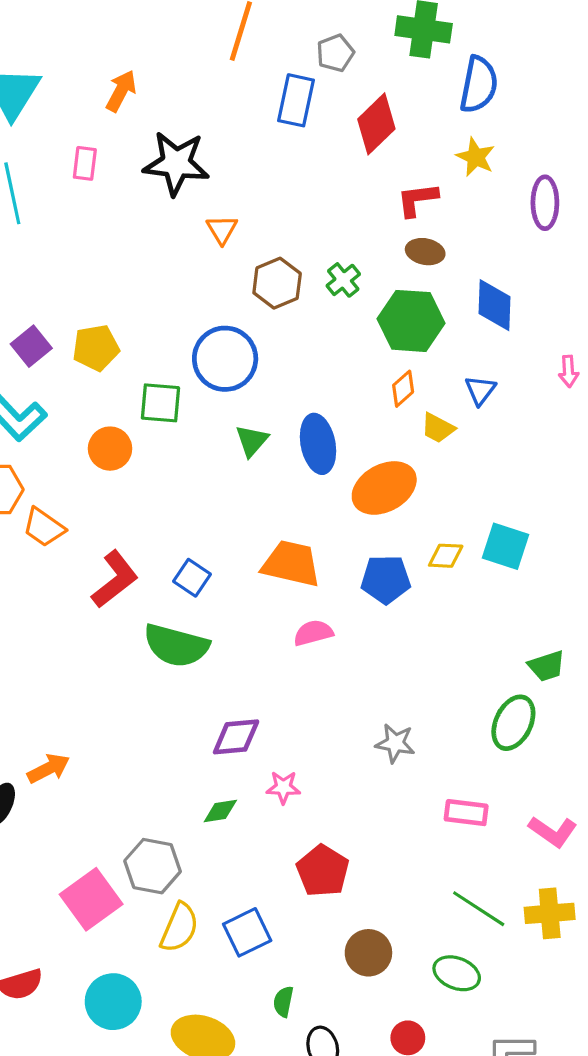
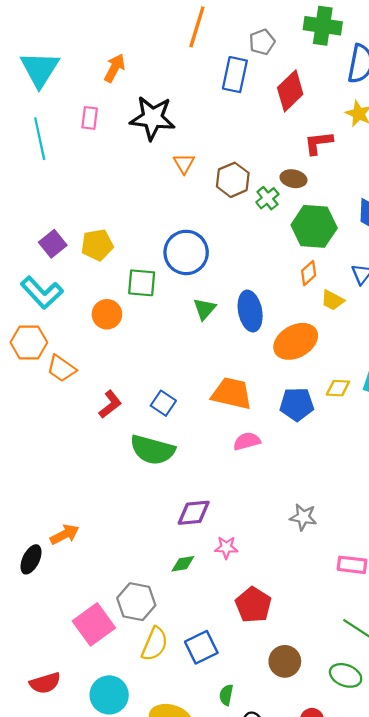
brown ellipse: (425, 252) -> (293, 179), moved
brown hexagon: (277, 283) -> (233, 180), moved
red L-shape: (115, 579) -> (110, 404), size x0.7

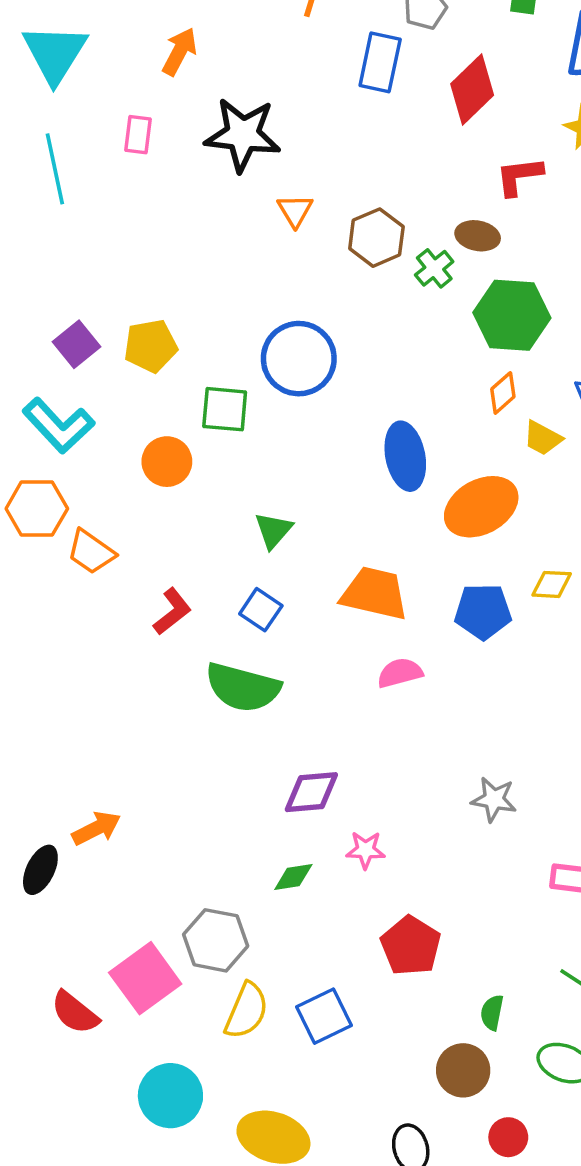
green triangle: (205, 309) -> (273, 530), moved
brown circle: (285, 661) -> (463, 1070), moved
red semicircle: (45, 683) -> (75, 1013), moved, turned 56
green semicircle: (226, 695) -> (492, 1013), moved

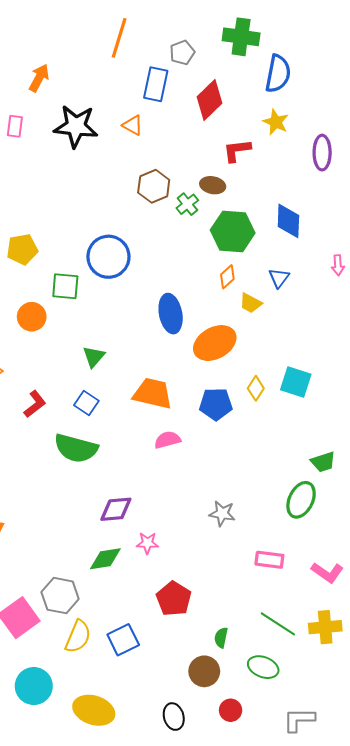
orange triangle: (295, 210) -> (133, 125), moved, turned -30
yellow diamond: (552, 584) -> (256, 388), turned -60
green diamond: (293, 877) -> (105, 559), size x1.4

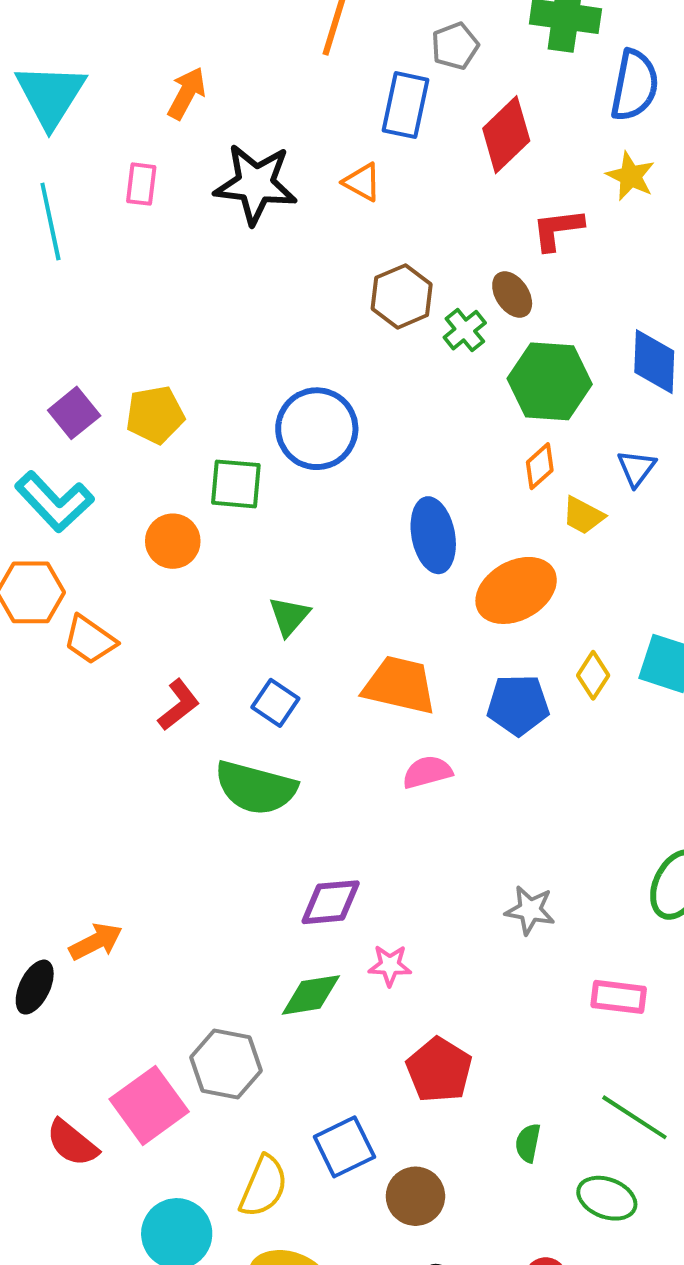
brown ellipse: (213, 185) -> (512, 295), turned 45
yellow semicircle: (78, 637) -> (264, 1186), moved
brown circle: (204, 671) -> (415, 1196), moved

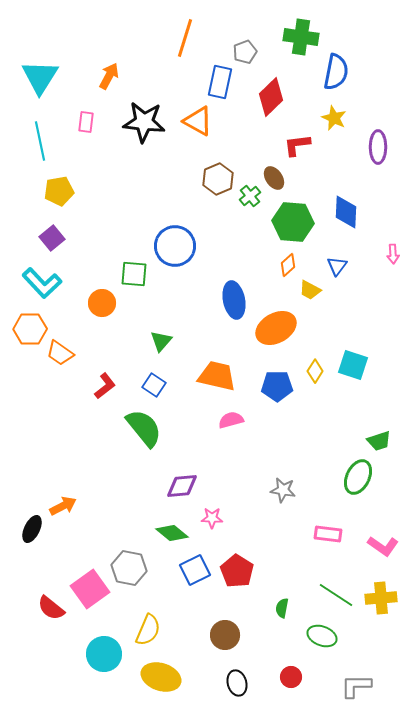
orange triangle: (362, 182) -> (198, 121), size x1.5
yellow pentagon: (155, 415) -> (59, 191), moved
green semicircle: (256, 788) -> (144, 428), turned -144
green diamond: (311, 995) -> (172, 533), turned 48
blue square: (344, 1147) -> (195, 570), moved

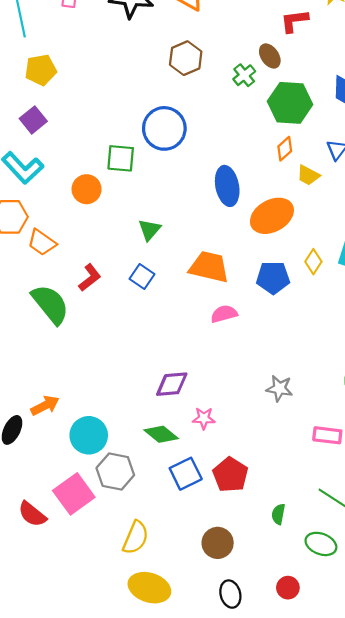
brown hexagon: (218, 179) -> (186, 58), moved
green semicircle: (144, 428) -> (50, 304), moved
cyan circle: (104, 654) -> (89, 435), moved

